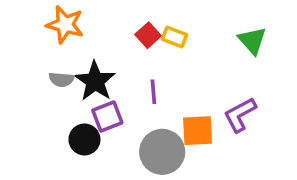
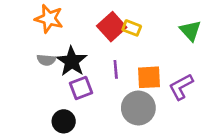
red square: (148, 35) -> (112, 27), size x1.5
orange square: (198, 131) -> (149, 77), moved
black circle: (84, 139) -> (64, 121), moved
gray circle: (162, 152) -> (138, 108), moved

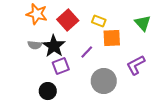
red square: (112, 27) -> (68, 20), moved
purple line: (116, 69) -> (87, 52), turned 48
orange square: (149, 77) -> (112, 38), moved

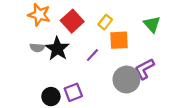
yellow rectangle: (99, 21) -> (105, 22), turned -72
purple square: (61, 66) -> (73, 92), moved
gray circle: (104, 81) -> (126, 80), moved

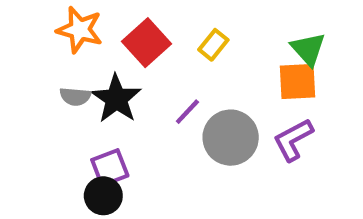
orange square: (119, 40) -> (297, 81), moved
gray circle: (126, 80) -> (231, 138), moved
purple square: (73, 92) -> (110, 168), moved

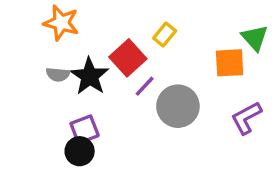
red square: (146, 43) -> (128, 58), moved
green triangle: (308, 49) -> (255, 38), moved
purple L-shape: (293, 140) -> (246, 118), moved

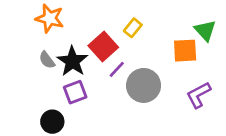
gray semicircle: (58, 74) -> (47, 60), turned 48
purple square: (85, 130) -> (75, 92), moved
black circle: (80, 151) -> (52, 122), moved

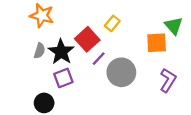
gray semicircle: (47, 60) -> (40, 51), turned -126
purple L-shape: (199, 95) -> (168, 80), turned 150

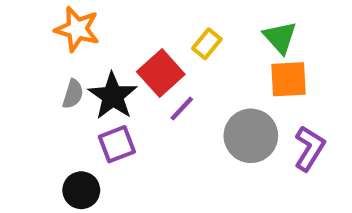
green triangle: (174, 26) -> (280, 37), moved
gray circle: (121, 72) -> (251, 136), moved

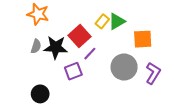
green triangle: (280, 37) -> (117, 21), moved, turned 42
black star: (113, 96) -> (56, 47), turned -30
purple square: (117, 144) -> (73, 71), moved

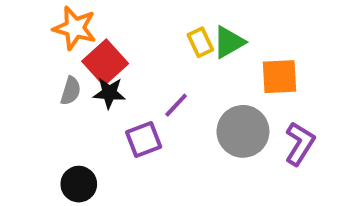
yellow rectangle: (102, 21) -> (200, 42), turned -64
red square: (79, 36) -> (105, 62), moved
black star: (56, 47) -> (109, 93), size x0.7

